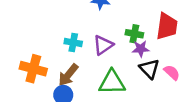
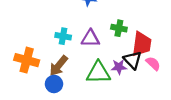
red trapezoid: (167, 26) -> (142, 44), moved
purple triangle: (103, 45) -> (90, 38), turned 36
purple star: (141, 49) -> (119, 67), moved

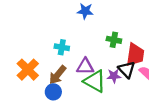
purple triangle: (90, 38) -> (85, 66), moved
orange cross: (27, 60) -> (28, 70), turned 30
green triangle: (98, 73) -> (95, 81), turned 30

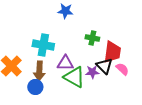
cyan cross: (62, 47) -> (43, 45), size x1.5
brown arrow: (58, 75) -> (39, 71), turned -36

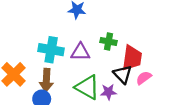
purple triangle: (65, 63) -> (80, 52), moved
pink semicircle: (122, 69) -> (144, 78), turned -80
purple star: (92, 72) -> (109, 92), moved

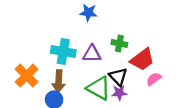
red trapezoid: (132, 58) -> (142, 60), turned 45
black triangle: (123, 74) -> (118, 77), moved

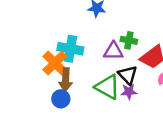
purple triangle: (92, 54) -> (113, 51), moved
orange cross: (27, 76) -> (55, 63), moved

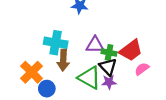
green cross: (129, 40) -> (109, 53), moved
orange cross: (55, 63) -> (32, 72), moved
brown arrow: (66, 80) -> (63, 60), moved

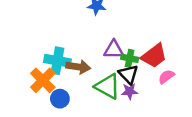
cyan cross: (56, 43) -> (57, 61), moved
brown arrow: (63, 60) -> (78, 67), turned -85

